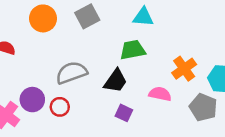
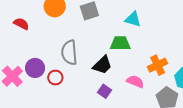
gray semicircle: (71, 73) -> (69, 52), turned -85

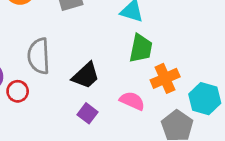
green trapezoid: (120, 43) -> (141, 48), moved, turned 100

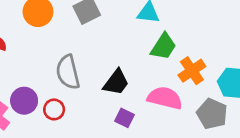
green trapezoid: (141, 48) -> (164, 46), turned 32
pink semicircle: (132, 101) -> (165, 98), size x1.4

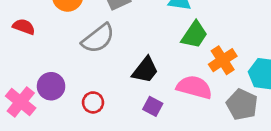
gray semicircle: (68, 72) -> (98, 38), moved, turned -116
red circle: (54, 109) -> (93, 102), moved

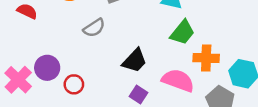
gray semicircle: (98, 38) -> (94, 28), size x0.7
orange cross: (223, 60) -> (206, 58), turned 30
red circle: (93, 102) -> (74, 84), moved

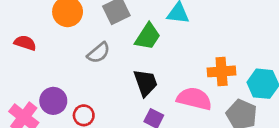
green trapezoid: (182, 32) -> (148, 36), moved
black trapezoid: (135, 61) -> (146, 83), turned -56

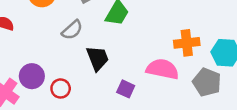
black trapezoid: (146, 83) -> (97, 58), moved

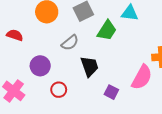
pink semicircle: (162, 69) -> (142, 77), turned 105
purple circle: (32, 76) -> (40, 66), moved

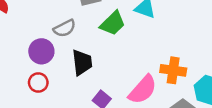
purple circle: (40, 66) -> (41, 51), moved

